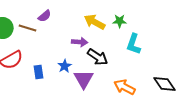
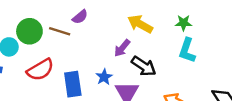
green star: (120, 21) -> (183, 23), moved
purple arrow: (80, 42) -> (122, 48), turned 126
blue rectangle: (39, 72) -> (73, 84), size x1.5

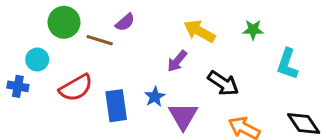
green circle: (29, 31) -> (64, 22), moved
cyan L-shape: (187, 51) -> (287, 64), moved
black arrow: (144, 66) -> (223, 83), moved

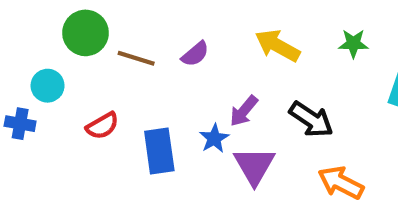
purple semicircle: (125, 22) -> (195, 54), moved
purple arrow: (177, 61) -> (244, 111), moved
red semicircle: (76, 88) -> (102, 126), size x0.7

